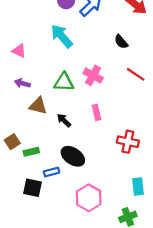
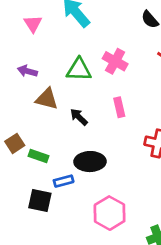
pink triangle: (19, 51) -> (33, 24), moved, turned 32
green rectangle: (31, 152) -> (38, 156), turned 32
black ellipse: (73, 156) -> (90, 162), turned -35

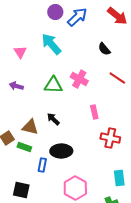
brown triangle: (47, 99) -> (30, 127), moved
pink rectangle: (119, 107) -> (94, 112), moved
blue rectangle: (64, 181) -> (42, 165), turned -64
black square: (40, 201) -> (21, 190), moved

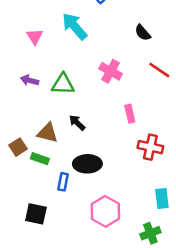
green triangle: (53, 85) -> (63, 84), moved

